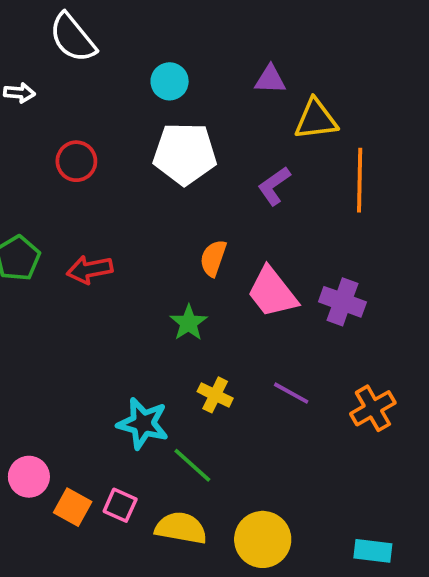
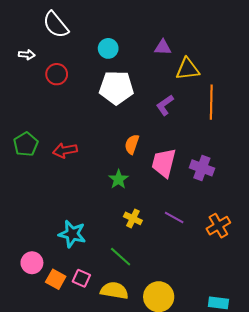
red circle: (76, 161) -> (57, 74), moved
pink trapezoid: (272, 292) -> (164, 163), turned 52
cyan star: (143, 423) -> (72, 234), moved

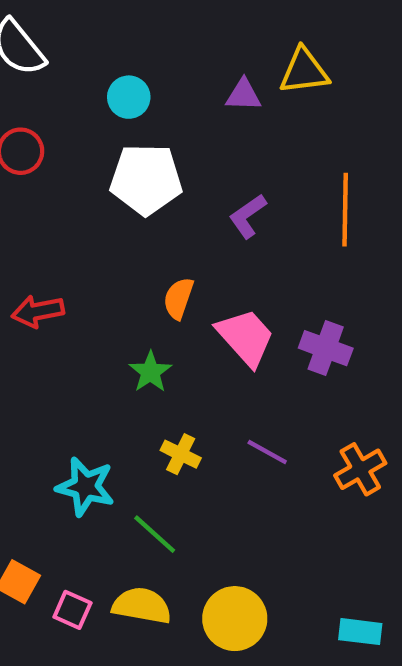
yellow triangle: (188, 69) -> (304, 71), moved
pink trapezoid: (164, 163) -> (246, 337), turned 124
cyan star: (72, 234) -> (85, 487), moved
pink square: (81, 278) -> (72, 610), moved

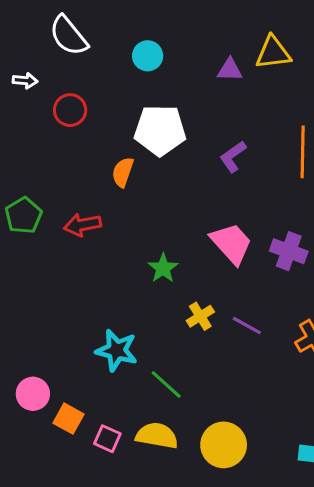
cyan circle: (129, 97) -> (148, 56), moved
orange semicircle: (178, 298) -> (123, 172), moved
yellow cross: (181, 454) -> (200, 316), moved, turned 32

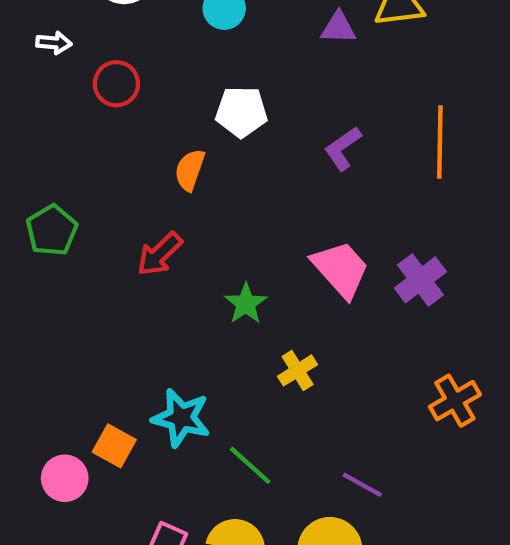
white pentagon: (160, 130) -> (241, 112), size x0.7
red arrow: (82, 225) -> (160, 254), moved, turned -33
purple cross: (289, 251) -> (420, 280), turned 33
purple line: (247, 326) -> (362, 485), moved
orange square: (69, 419) -> (114, 446), moved

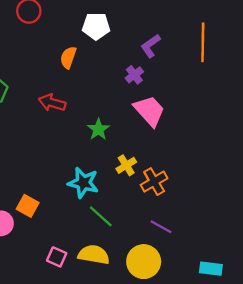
red arrow: (160, 254) -> (52, 103), turned 60
purple cross: (420, 280) -> (134, 75), moved, size x0.7
orange cross: (455, 401) -> (154, 182), moved
cyan star: (181, 418) -> (83, 183), moved

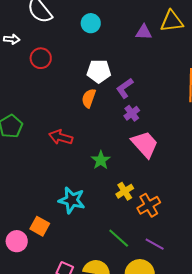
purple L-shape: (151, 46) -> (125, 88), moved
orange semicircle: (68, 57) -> (89, 98), moved
cyan star: (83, 183) -> (72, 200), moved
green line: (101, 216) -> (119, 238), moved

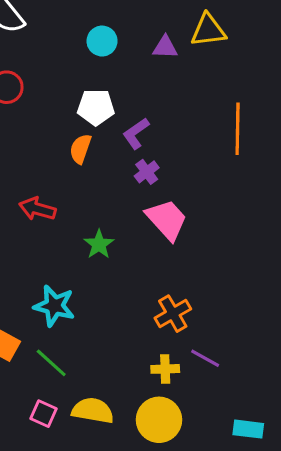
cyan circle: (91, 23) -> (102, 41), moved
yellow cross: (125, 191) -> (165, 369), moved, turned 30
green line: (119, 238) -> (51, 363), moved
purple line: (155, 244) -> (205, 358), moved

